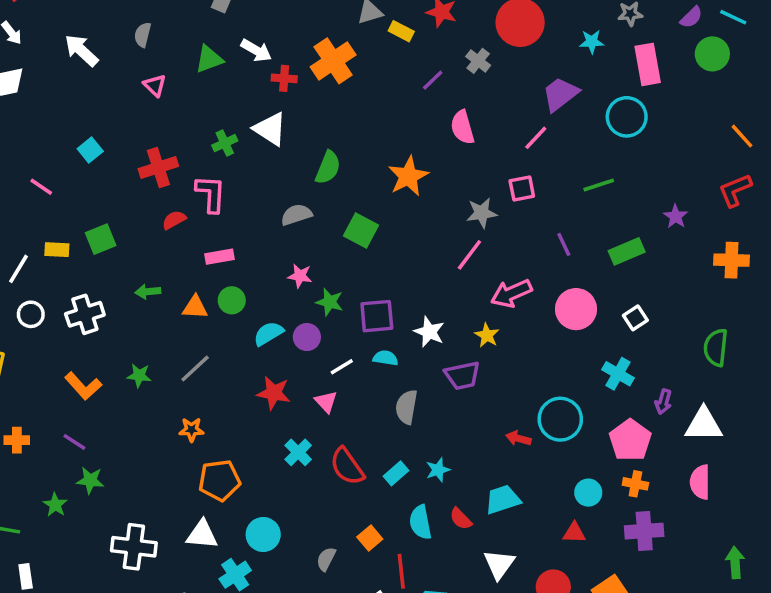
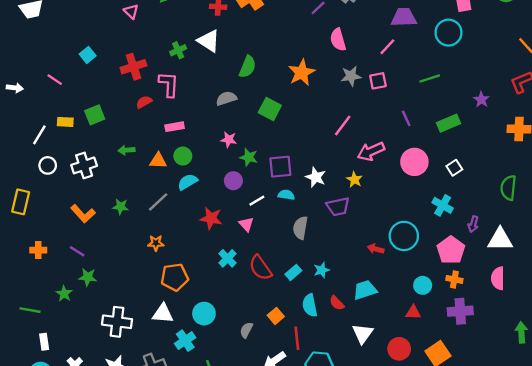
purple trapezoid: (560, 94) -> (404, 17), turned 36
gray star: (482, 213) -> (351, 76), moved
cyan semicircle: (268, 334) -> (188, 182), moved

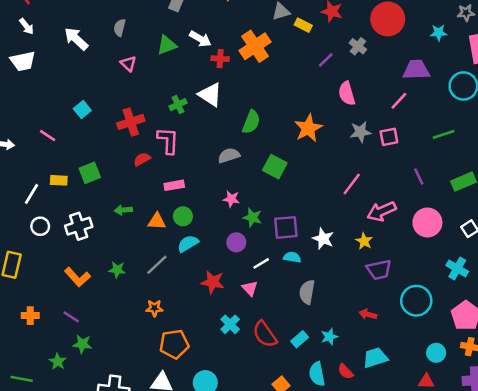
purple trapezoid: (338, 207) -> (379, 270), moved
red arrow: (376, 249) -> (368, 314), moved

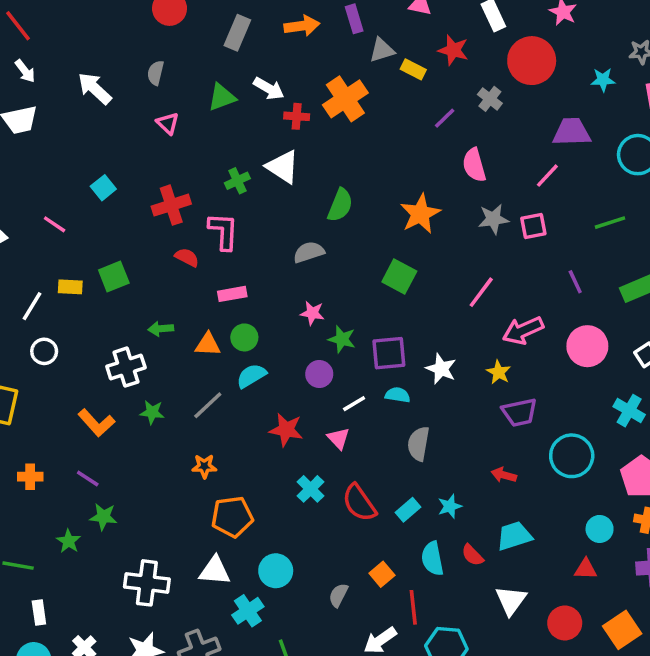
red semicircle: (142, 159) -> (187, 257), turned 56
green square: (275, 167) -> (399, 276), moved
white cross: (79, 226) -> (126, 367), moved

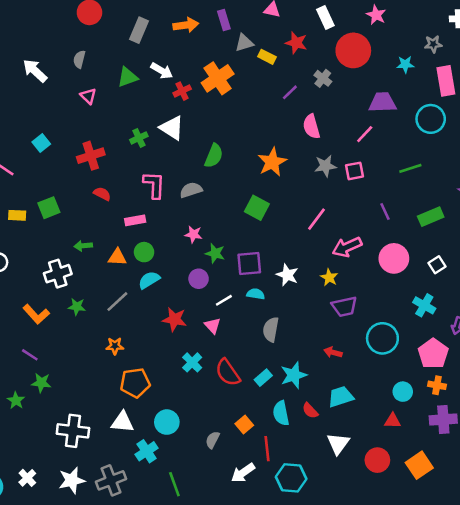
red cross: (297, 116) -> (182, 91), turned -30
pink L-shape: (223, 231) -> (154, 185), moved
cyan star: (450, 506) -> (294, 375), size x1.5

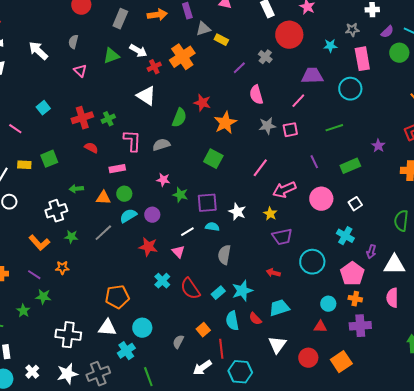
red star: (296, 43) -> (202, 103), moved
green cross: (139, 138) -> (108, 119), moved
purple circle: (199, 279) -> (152, 215), moved
orange star: (115, 346) -> (62, 268), moved

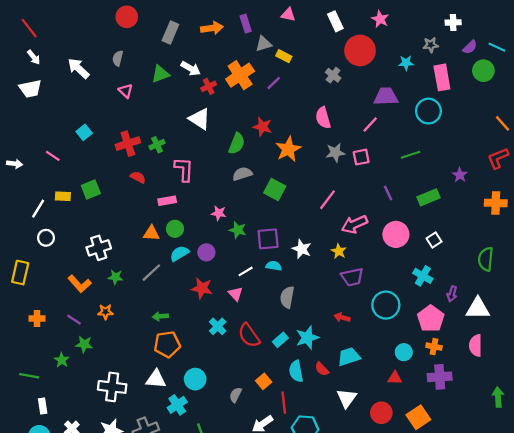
purple line: (239, 68) -> (274, 83), moved
gray semicircle: (161, 145) -> (242, 174), moved
green arrow: (76, 189) -> (160, 316), moved

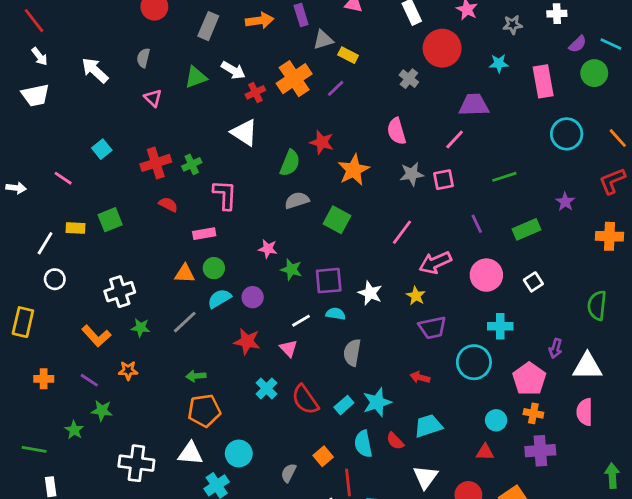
gray star: (431, 45) -> (513, 25), moved
cyan circle: (428, 111) -> (567, 134), moved
cyan cross: (423, 276) -> (500, 326), moved, turned -30

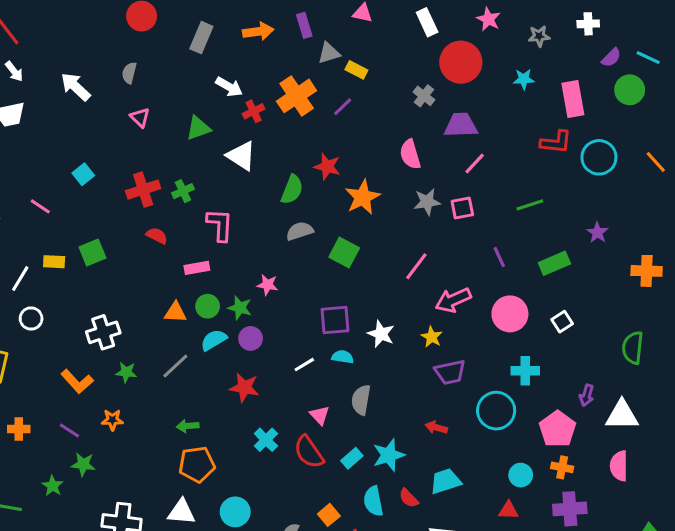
green triangle: (196, 77) -> (198, 128), moved
purple trapezoid: (474, 105) -> (461, 125), moved
red L-shape: (612, 181) -> (556, 142), moved, turned -152
green star: (291, 270) -> (240, 308), moved
pink triangle: (289, 348) -> (320, 415), moved

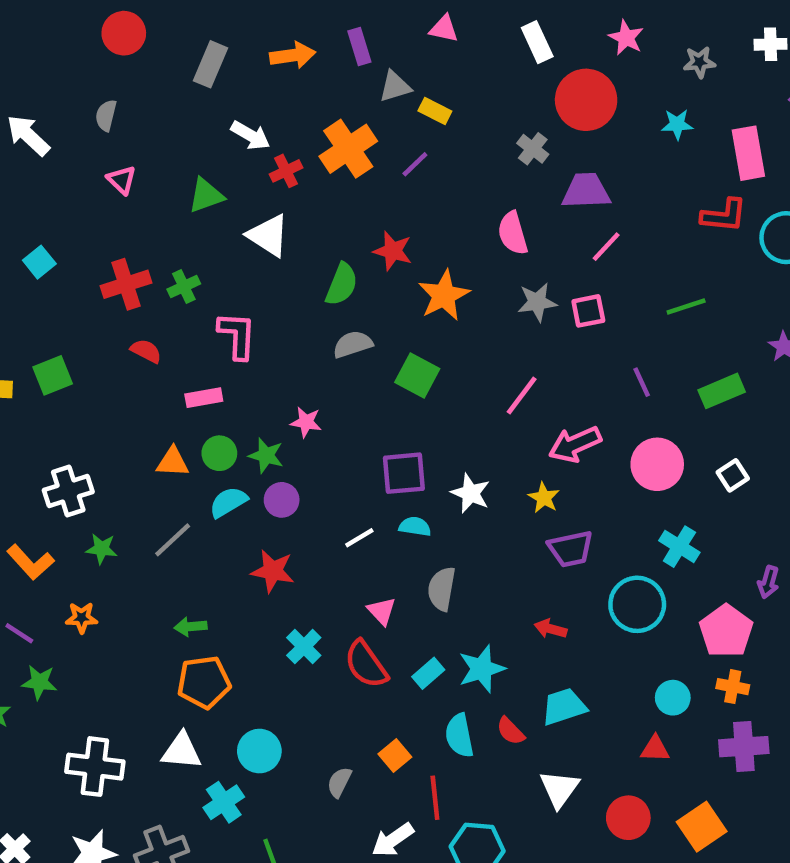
cyan cross: (525, 371) -> (679, 547), turned 32

